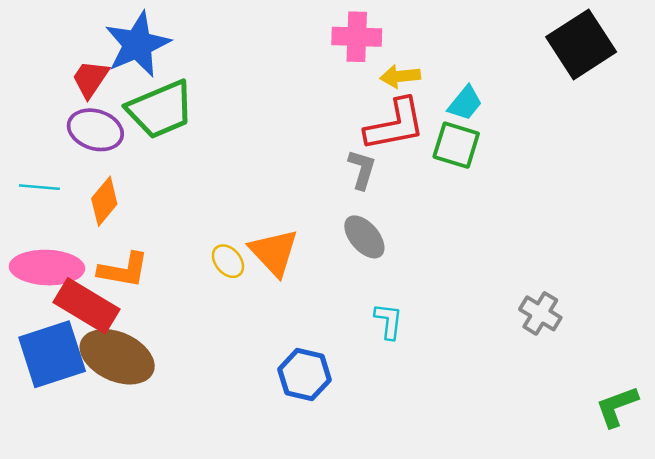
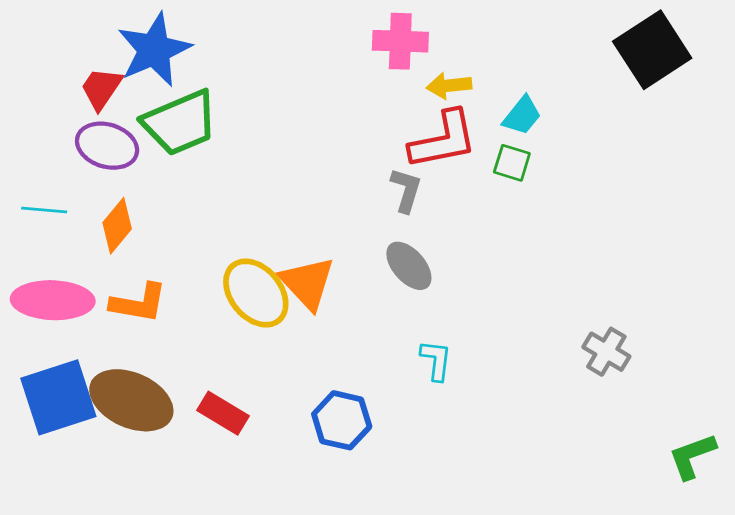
green square: (456, 145) -> (512, 163), size x0.7
yellow ellipse: (228, 261) -> (256, 293), size x1.8
red rectangle: (86, 306) -> (223, 413), moved, size x0.7

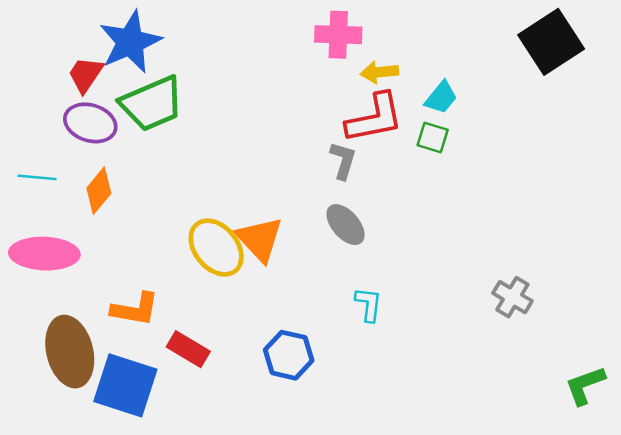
orange L-shape: (139, 303) -> (135, 309), moved
blue square: (58, 397) -> (125, 385), moved, turned 36
brown ellipse: (131, 400) -> (70, 352), moved, turned 52

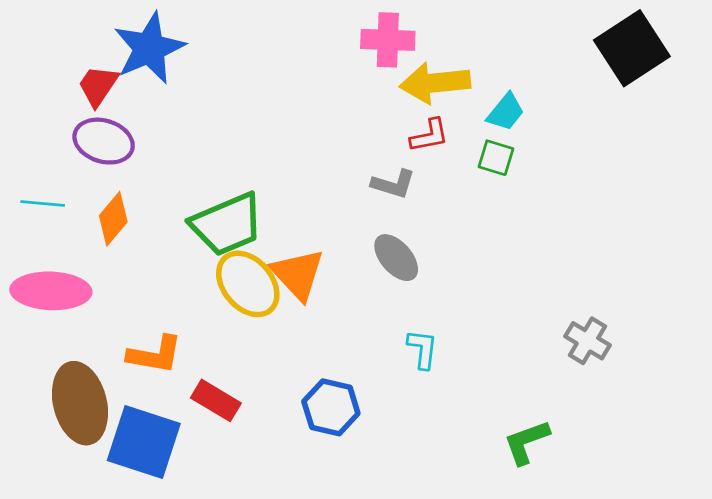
yellow arrow: (379, 72) -> (435, 83), size x1.6
green trapezoid: (152, 104) -> (227, 224), moved
red L-shape: (375, 118) -> (429, 136), size x0.6
gray L-shape: (343, 160) -> (393, 184), turned 90
green L-shape: (585, 385) -> (526, 442), moved

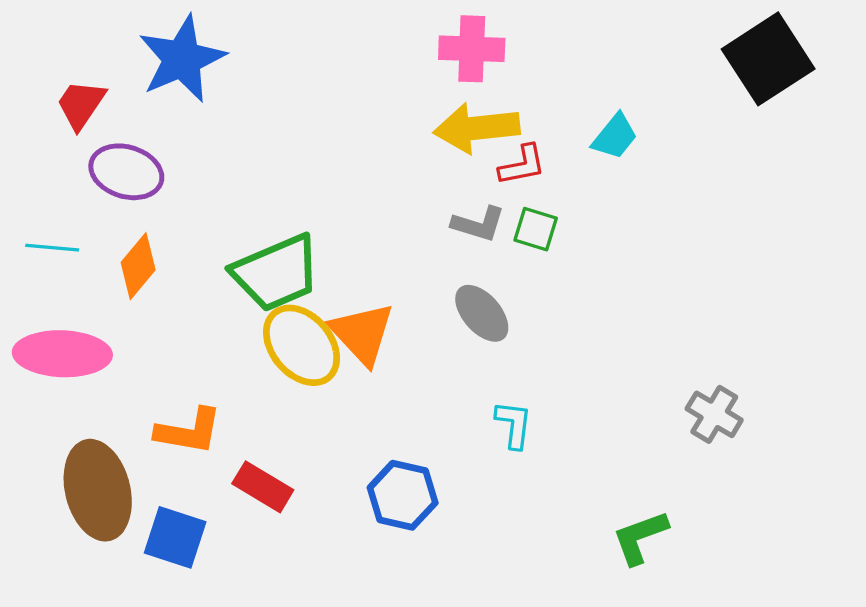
yellow arrow: (435, 83) -> (477, 128), moved
red trapezoid: (98, 86) -> (81, 104), moved
green square: (496, 158) -> (536, 229), moved
blue square: (144, 442) -> (175, 537), size x0.7

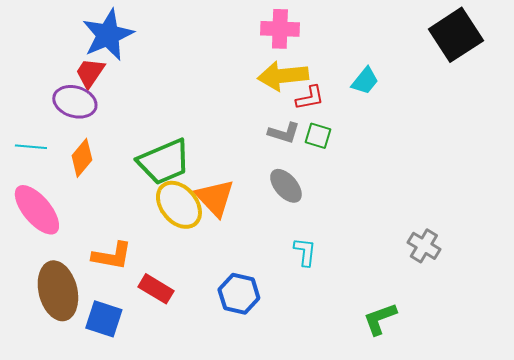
red trapezoid: (81, 104) -> (90, 73), moved
pink ellipse: (62, 354) -> (37, 210), turned 48

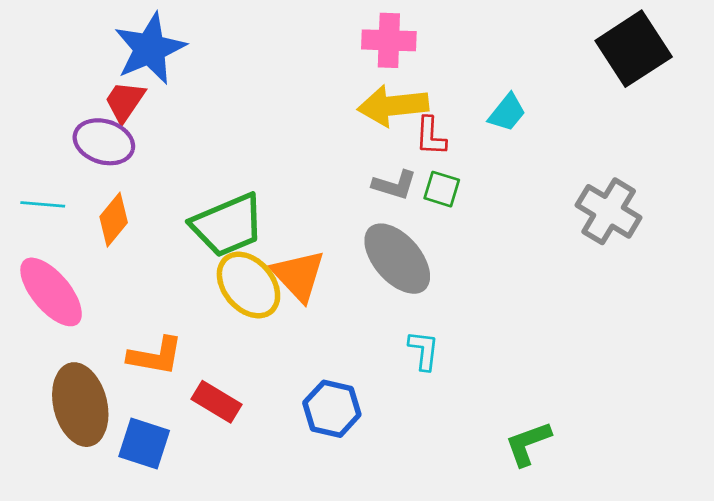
red L-shape: (310, 98) -> (431, 136), turned 104
gray ellipse: (286, 186) -> (397, 259), size x1.5
gray cross: (424, 246) -> (609, 211), moved, size x1.4

